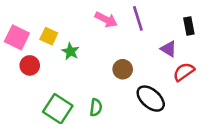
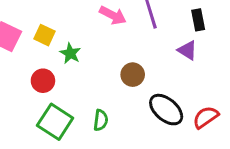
black rectangle: (189, 26) -> (198, 20), moved
red circle: (30, 65) -> (43, 81), moved
red semicircle: (184, 72) -> (206, 117), moved

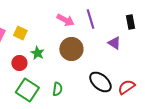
black rectangle: (198, 20) -> (130, 22), moved
green star: (70, 53) -> (37, 53), moved
brown circle: (133, 75) -> (71, 49), moved, size x1.5

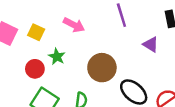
pink arrow: (65, 20) -> (74, 25), moved
brown circle: (71, 49) -> (102, 68), moved

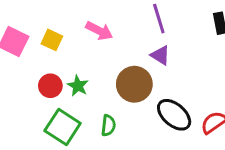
purple triangle: (151, 44) -> (160, 55), moved
green star: (57, 57) -> (78, 86), moved

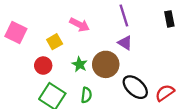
yellow square: (52, 40) -> (55, 42), moved, turned 35
green star: (78, 86) -> (80, 64), moved

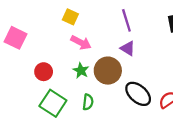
pink arrow: (80, 25) -> (81, 43), moved
yellow square: (55, 42) -> (70, 17), moved, turned -35

